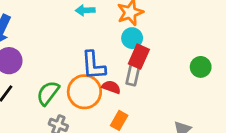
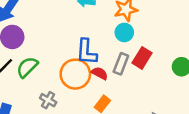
red rectangle: (139, 57) -> (142, 58), moved
green semicircle: (48, 93) -> (27, 67), moved

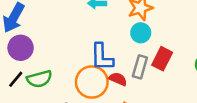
green semicircle: (27, 67) -> (39, 79), turned -145

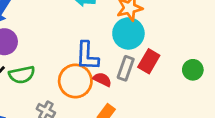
cyan circle: (141, 33) -> (128, 33), size x1.5

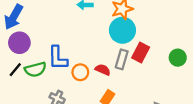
blue L-shape: (87, 56) -> (58, 58), moved
orange circle: (75, 81) -> (80, 72), size x0.6

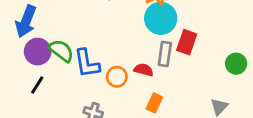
green circle: (178, 58) -> (236, 64), moved
green semicircle: (35, 69) -> (61, 51), moved, turned -120

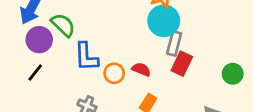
red rectangle: (187, 42) -> (182, 64), moved
green semicircle: (61, 51) -> (63, 25), moved
gray rectangle: (165, 54) -> (174, 44), moved

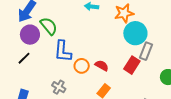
cyan circle: (164, 21) -> (135, 33), moved
gray rectangle: (174, 44) -> (146, 51), moved

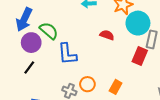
orange circle: (82, 66) -> (87, 84), moved
red semicircle: (102, 66) -> (107, 35), moved

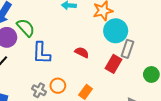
red semicircle: (107, 35) -> (82, 52), moved

